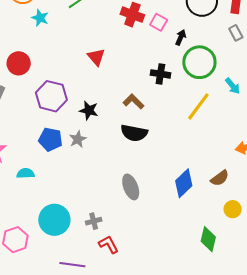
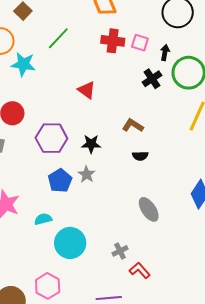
cyan star: (40, 18) -> (23, 64), size x1.4
black cross: (160, 74) -> (152, 79), moved, turned -30
black semicircle: (134, 133) -> (140, 156), size x0.6
blue pentagon: (50, 139) -> (60, 181), turned -30
cyan circle: (54, 220) -> (70, 243), moved

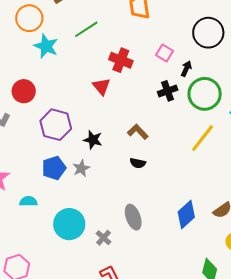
red cross: (113, 41) -> (121, 60), moved
cyan circle: (70, 243) -> (69, 224), moved
gray cross: (120, 251) -> (104, 238), moved, turned -35

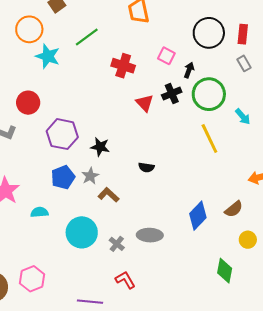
red triangle: (101, 86) -> (145, 103), moved
brown L-shape: (138, 132) -> (109, 195), moved
yellow line: (203, 138) -> (209, 138), turned -60
gray ellipse: (133, 217) -> (150, 235), moved, turned -65

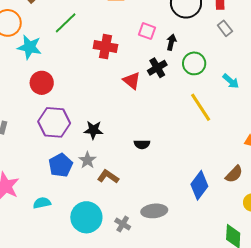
green circle: (209, 94) -> (194, 63), size x0.7
red circle: (28, 103) -> (42, 83), moved

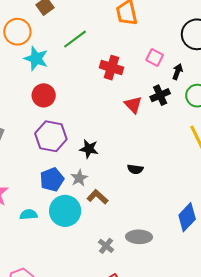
cyan circle: (86, 217) -> (65, 211), moved

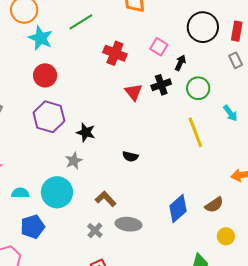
blue pentagon: (52, 180) -> (33, 227), moved
brown L-shape: (98, 197) -> (106, 199), moved

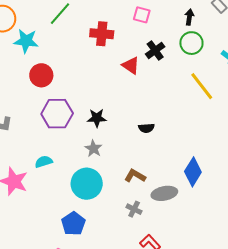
black arrow: (180, 63) -> (189, 17), moved
cyan semicircle: (20, 193) -> (44, 162), moved
blue diamond: (178, 209) -> (193, 172), moved

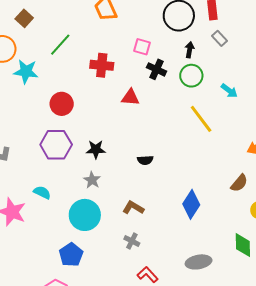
black cross: (155, 50) -> (156, 69), moved, turned -30
red triangle: (131, 65) -> (130, 97), turned -30
red circle: (41, 75) -> (62, 104), moved
cyan semicircle: (44, 162) -> (42, 192), turned 42
gray ellipse: (164, 193) -> (199, 262), moved

